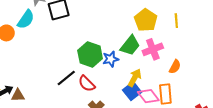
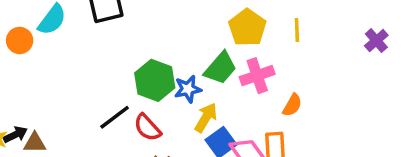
yellow arrow: (135, 78) -> (206, 118), moved

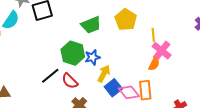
yellow line: (297, 30) -> (153, 35), moved
green trapezoid: (220, 68) -> (91, 25), moved, turned 30
pink cross: (257, 76) -> (162, 51), moved, turned -30

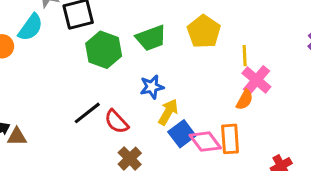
green hexagon: (73, 53) -> (104, 50), moved

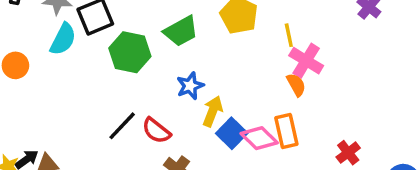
cyan semicircle: (31, 27) -> (63, 39), moved
orange semicircle: (245, 100) -> (296, 85), turned -50

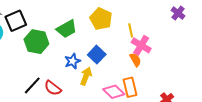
blue square: (232, 133) -> (97, 55), moved

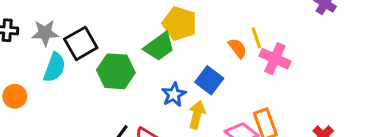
yellow pentagon: (101, 19) -> (180, 23), moved
orange semicircle: (135, 60) -> (238, 48), moved

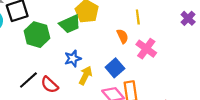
yellow line: (256, 38) -> (138, 17), moved
blue square: (209, 80) -> (115, 68), moved

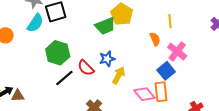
green hexagon: (37, 35) -> (58, 53), moved
blue square: (115, 68) -> (166, 71), moved
red semicircle: (50, 85) -> (86, 68), moved

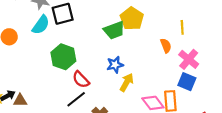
red semicircle: (86, 68) -> (81, 80), moved
blue square: (166, 71) -> (187, 82), moved, turned -30
black line: (64, 78) -> (76, 99), moved

